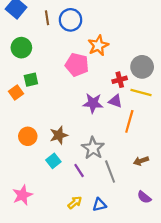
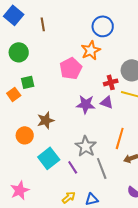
blue circle: (71, 20) -> (103, 26), moved
pink pentagon: (77, 65) -> (71, 68), turned 30
orange line: (129, 121) -> (120, 138), moved
brown star: (59, 135) -> (46, 120), moved
cyan square: (53, 161) -> (49, 158), size x1.5

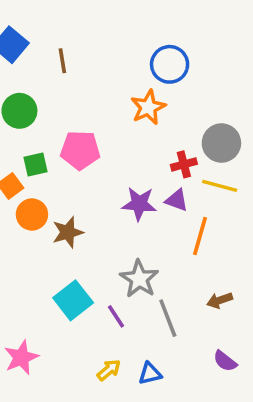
pink pentagon: (71, 68) -> (80, 150), moved, turned 30
orange circle: (25, 135) -> (32, 214), moved
orange line: (120, 138) -> (200, 236), moved

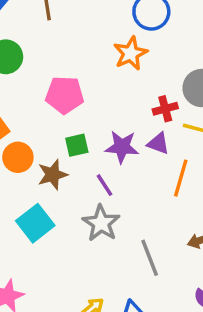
green square: (36, 164) -> (77, 145), moved
gray star: (139, 279) -> (101, 223), moved
cyan square: (73, 300) -> (35, 223), moved
purple line: (116, 316) -> (105, 185), moved

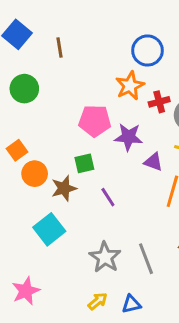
pink pentagon: (65, 95) -> (95, 121), moved
red cross: (165, 109) -> (159, 102), moved
purple star: (122, 147) -> (128, 137), moved
gray star: (101, 223) -> (105, 257), moved

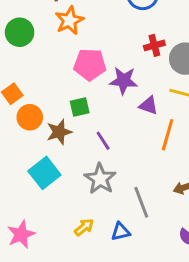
orange star: (130, 86) -> (69, 21), moved
gray star: (105, 257) -> (100, 179), moved
yellow arrow: (98, 301) -> (84, 227), moved
blue triangle: (131, 304) -> (121, 232), moved

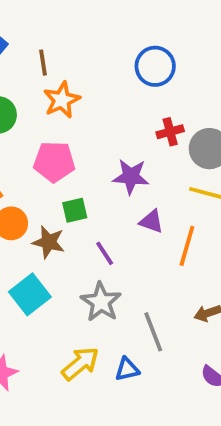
pink pentagon: (90, 64) -> (54, 162), moved
purple triangle: (149, 106) -> (151, 221), moved
brown star: (59, 132) -> (49, 242), turned 30
yellow arrow: (84, 227) -> (80, 364), size x1.5

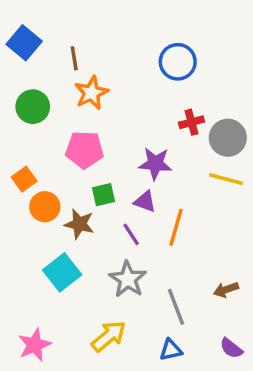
purple triangle: (151, 221) -> (145, 202), moved
orange line: (187, 246) -> (176, 227), moved
blue triangle: (127, 369) -> (171, 350), moved

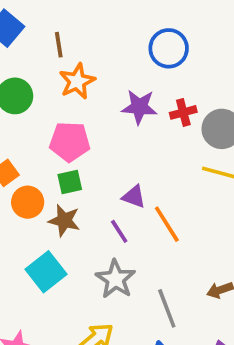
purple star: (155, 164) -> (139, 107), moved
green square: (104, 195) -> (70, 182), moved
orange line: (176, 227) -> (167, 224), turned -48

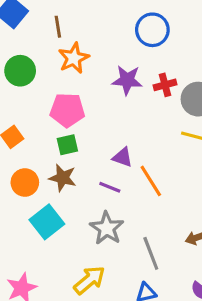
orange circle: (28, 202) -> (25, 183), moved
purple line: (119, 231) -> (110, 187), turned -35

